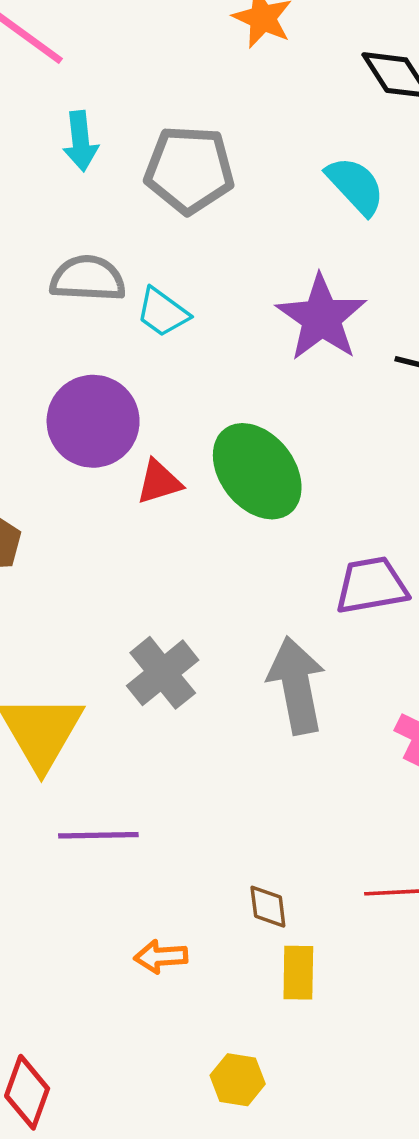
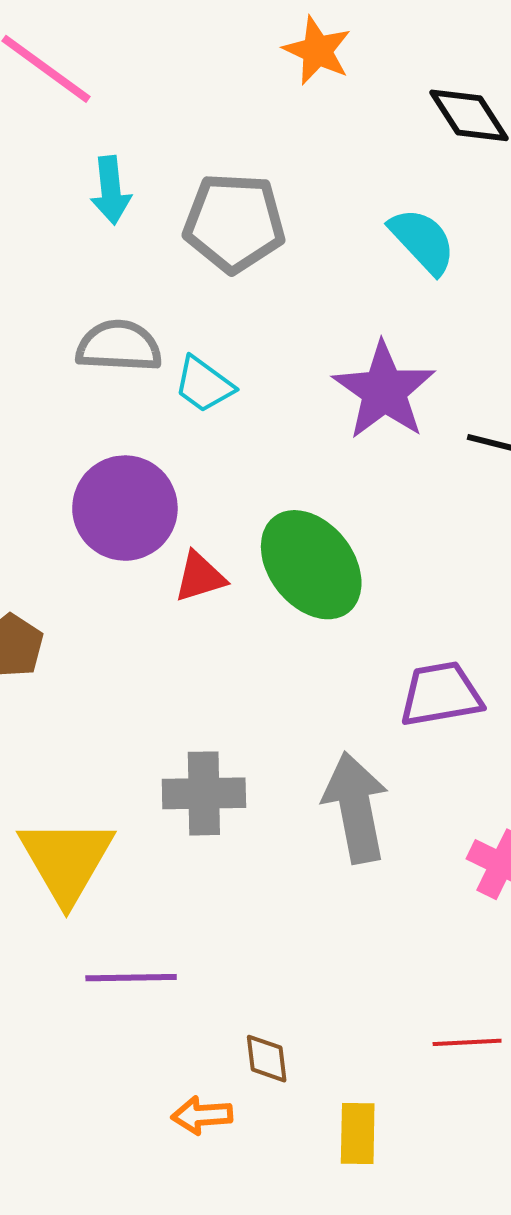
gray cross: (163, 673) -> (204, 793), turned 38
brown diamond: (268, 907) -> (267, 1059), moved

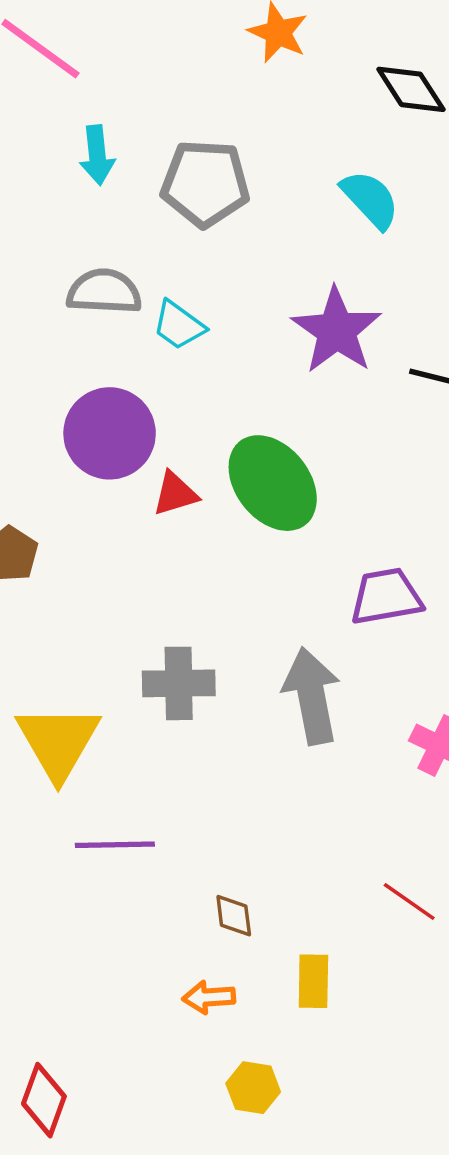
red line: (467, 1042) -> (409, 901), turned 38
orange arrow: (202, 1115) -> (209, 997), moved

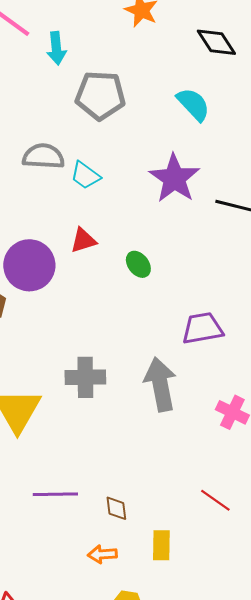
cyan arrow: (97, 155) -> (56, 48), moved
purple circle: (110, 433) -> (29, 265), moved
green ellipse: (273, 483) -> (138, 264), size x0.5
red triangle: (175, 494) -> (83, 240), moved
purple line: (115, 845) -> (55, 494), moved

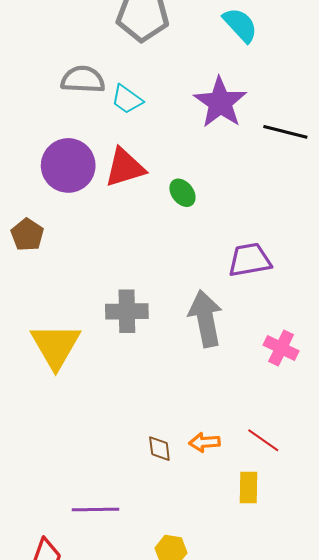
red triangle: (83, 240) -> (125, 168), size x1.5
purple circle: (29, 265) -> (68, 165), moved
purple line: (55, 494) -> (95, 509), moved
yellow rectangle: (161, 545) -> (249, 487), moved
orange arrow: (102, 554) -> (205, 442), moved

